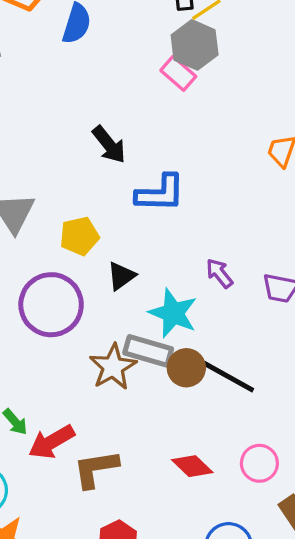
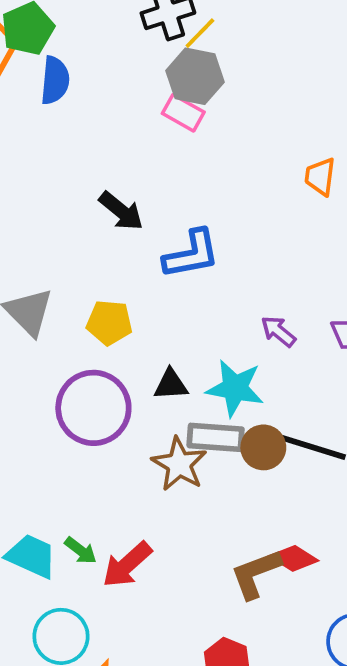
yellow pentagon: (79, 236) -> (109, 323), turned 30
black triangle: (121, 276) -> (171, 384), moved, turned 44
brown L-shape: (96, 469) -> (256, 574), moved

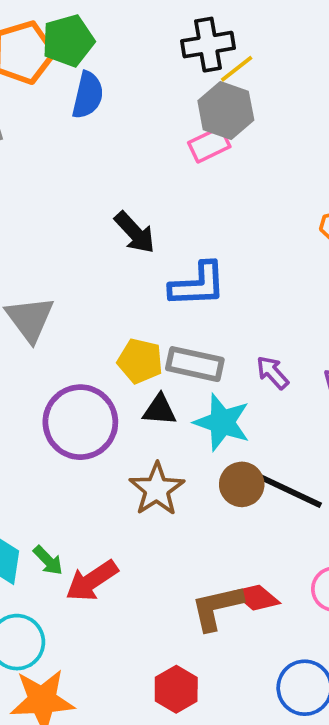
pink rectangle: (183, 113) -> (209, 145), turned -63
yellow pentagon: (109, 323) -> (140, 361), moved
gray rectangle: (216, 437) -> (195, 364), moved

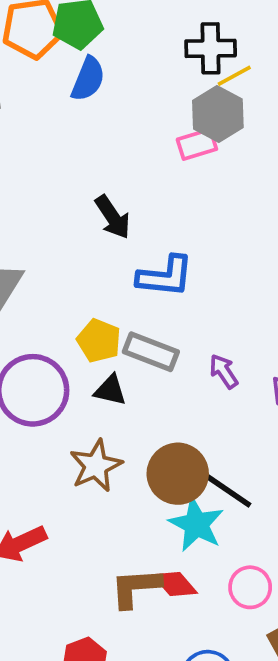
cyan star: (222, 422) -> (196, 524), moved
brown circle: (242, 484) -> (178, 474), size x1.4

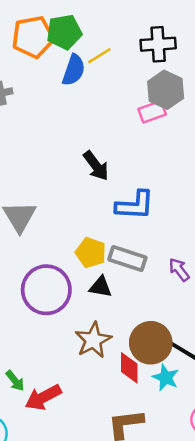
yellow line: (234, 76) -> (99, 56), moved
cyan star: (196, 524) -> (166, 377), size x0.7
red diamond: (175, 584) -> (129, 368), moved, turned 44

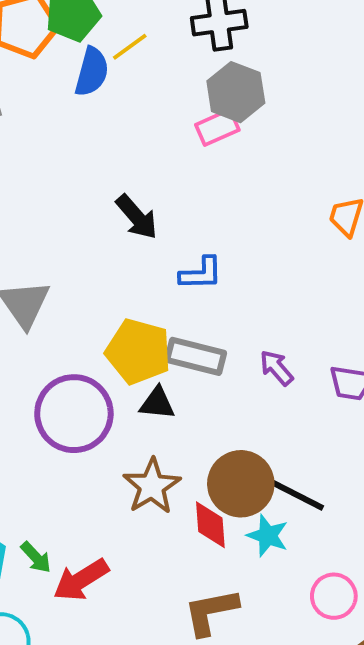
blue L-shape: (135, 205) -> (201, 273), size x0.7
yellow pentagon: (91, 253) -> (138, 351), size x1.4

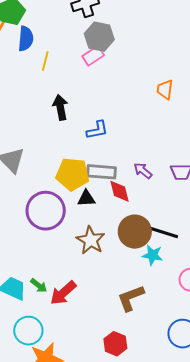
yellow line: (130, 47) -> (45, 61), moved, turned -30
black arrow: (137, 217) -> (60, 107), turned -140
red diamond: (210, 525) -> (120, 191), moved

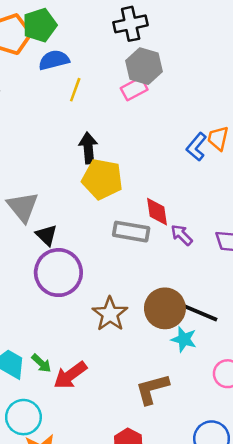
blue semicircle: (26, 39) -> (54, 60), turned -115
blue L-shape: (97, 130) -> (196, 147), moved, turned 135
yellow pentagon: (72, 174) -> (102, 179), moved
red diamond: (120, 191) -> (157, 212), moved
black triangle: (86, 198) -> (46, 235), moved, turned 42

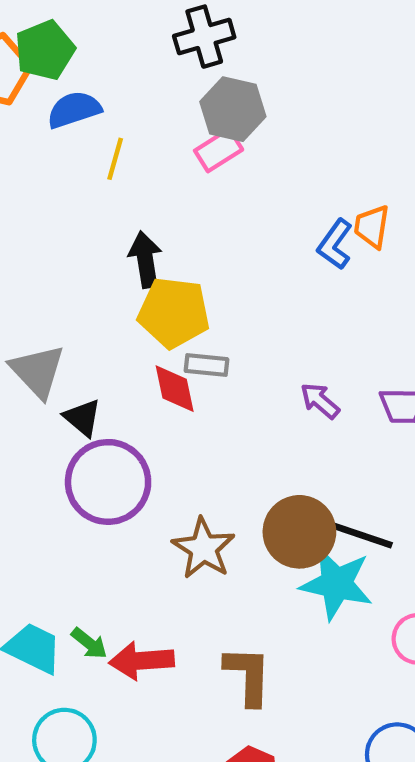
red diamond: (157, 212) -> (175, 389), moved
gray rectangle: (131, 232) -> (206, 365), moved, size x0.7
cyan star: (184, 339) -> (336, 584), size x1.6
red arrow: (70, 375) -> (141, 661), turned 36
brown L-shape: (152, 389) -> (248, 676), moved, turned 111

